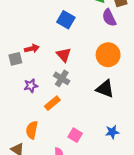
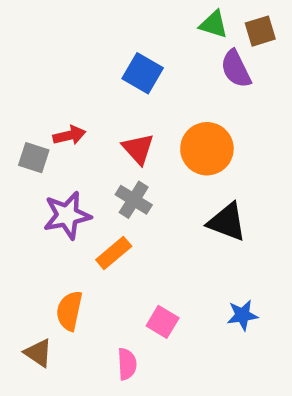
orange circle: (108, 55) -> (207, 149), moved
gray square: (15, 59) -> (34, 158), turned 32
purple star: (31, 86) -> (67, 215), size x1.5

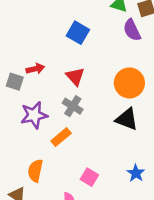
orange circle: (207, 149) -> (129, 83), moved
blue star: (242, 315) -> (136, 173), turned -30

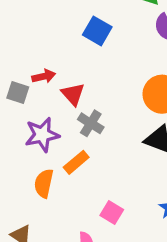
red triangle: (75, 77) -> (73, 94), moved
orange semicircle: (35, 171) -> (44, 183), moved

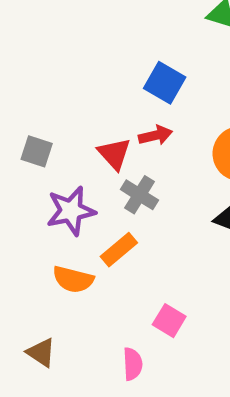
blue square: (97, 31) -> (165, 83), moved
red arrow: (44, 76) -> (155, 135), moved
orange semicircle: (44, 183) -> (73, 279), turned -88

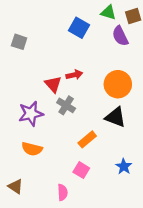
blue square: (165, 83) -> (79, 28), moved
gray square: (37, 151) -> (19, 42), moved
orange rectangle: (119, 250) -> (87, 139), moved

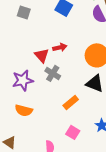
gray square: (19, 42) -> (24, 12), moved
pink square: (81, 170) -> (73, 132), moved

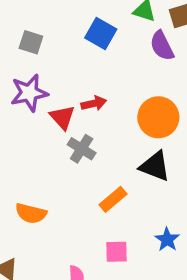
purple star: (23, 80) -> (29, 93), moved
pink square: (73, 132) -> (116, 252), turned -32

